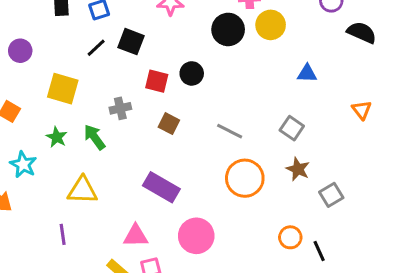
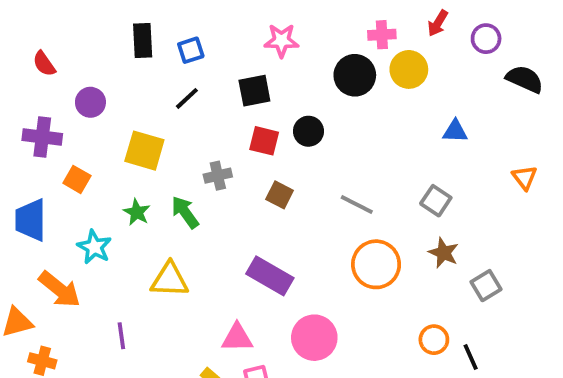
black square: (131, 42) -> (254, 91), moved, turned -32
purple line: (63, 234) -> (121, 336), moved

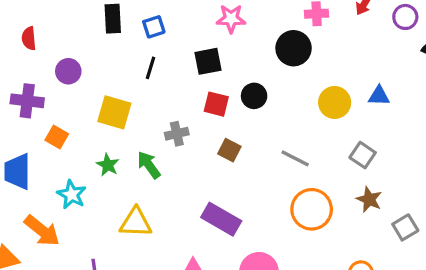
red semicircle: (44, 64) -> (29, 38), turned 30
yellow circle: (409, 69) -> (335, 102), moved
black line: (187, 98) -> (150, 68), turned -30

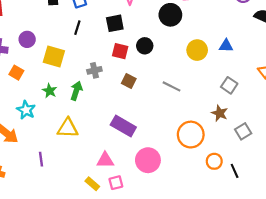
purple circle: (68, 71) -> (27, 39), moved
gray square: (363, 155) -> (229, 85), moved
green arrow: (149, 165) -> (76, 91), turned 54
orange circle: (312, 209) -> (191, 135), moved

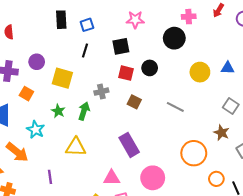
purple rectangle: (123, 126) -> (129, 145), turned 30

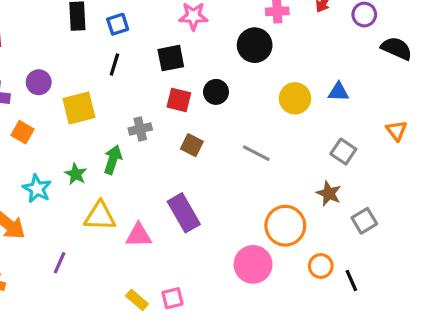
yellow square: (62, 78) -> (79, 108), turned -30
green star: (58, 111) -> (76, 174), moved
purple line: (50, 177) -> (60, 263), turned 32
pink triangle: (112, 178) -> (139, 235), moved
pink circle: (153, 178) -> (253, 264), moved

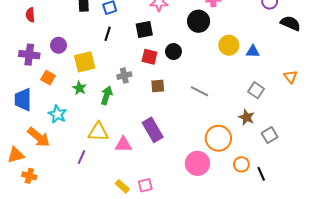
yellow circle: (295, 98) -> (229, 45), moved
brown square: (192, 145) -> (158, 86), turned -32
green star: (76, 174) -> (79, 88), moved
purple line: (60, 263) -> (82, 157), moved

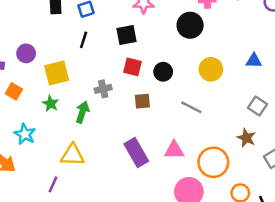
yellow circle: (229, 45) -> (211, 69), moved
black circle: (173, 52) -> (163, 72), moved
pink triangle: (123, 145) -> (174, 150), moved

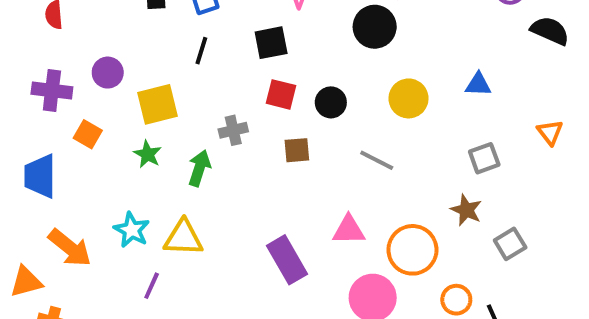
gray square: (257, 106) -> (484, 158), turned 36
cyan star: (25, 134) -> (132, 230), moved
purple rectangle: (136, 153) -> (287, 260), moved

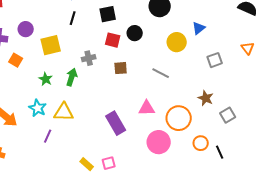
blue triangle: (478, 84) -> (199, 28), moved, turned -40
black circle: (331, 102) -> (135, 33), moved
orange triangle: (550, 132) -> (248, 48), moved
green star: (148, 154) -> (46, 79), moved
gray square: (484, 158) -> (215, 60), moved

